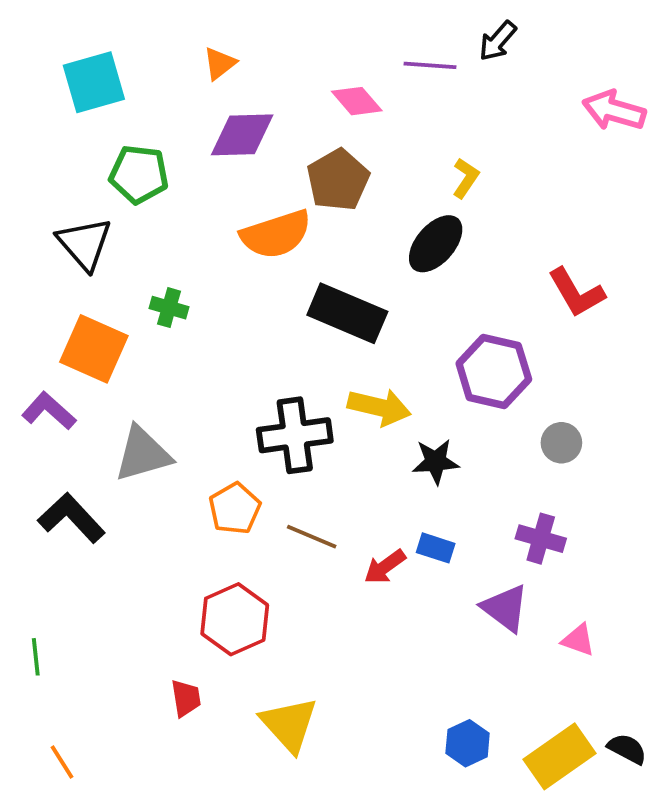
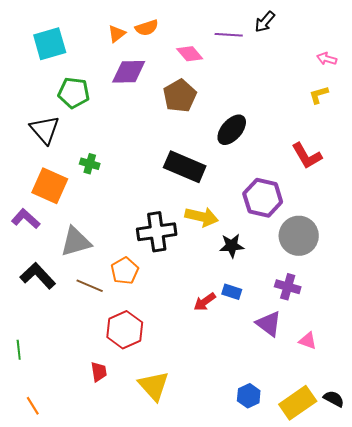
pink arrow: (614, 110) -> (327, 59), size x0.6
yellow L-shape: (466, 178) -> (319, 95), moved, turned -140
orange semicircle: (276, 234) -> (147, 28), moved, size x0.6
gray circle: (561, 443) -> (299, 236), size x1.8
brown line: (312, 537) -> (90, 286), moved

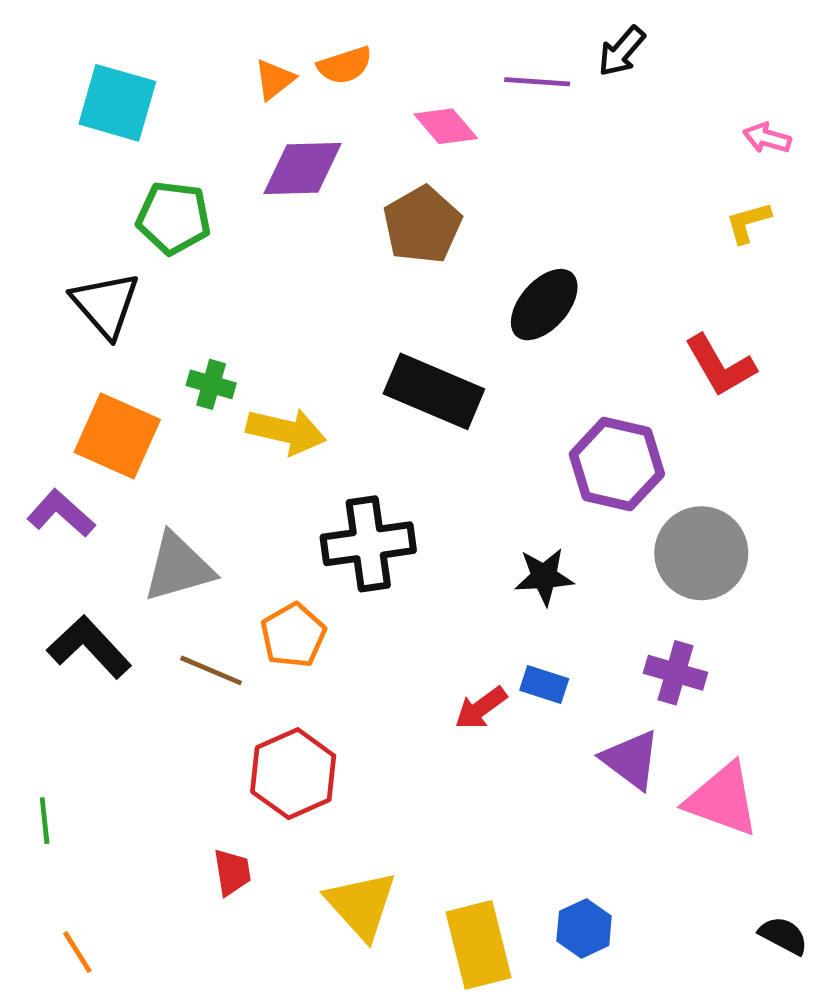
cyan square: (50, 44) -> (117, 103), turned 32
yellow arrow: (202, 217) -> (286, 431), moved
pink triangle: (308, 341) -> (722, 799), size x1.8
yellow rectangle: (298, 403) -> (478, 945), moved, turned -69

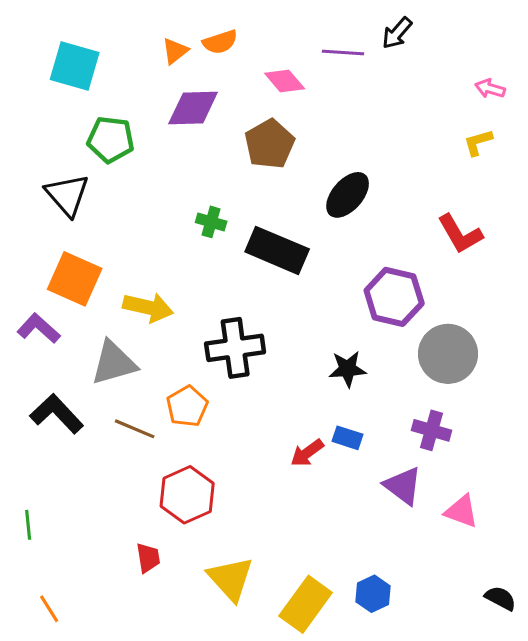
green cross: (211, 384) -> (211, 222), moved
yellow arrow: (286, 431) -> (148, 307), moved
pink triangle: (722, 799) -> (461, 511), size x0.7
yellow rectangle: (478, 945) -> (306, 604), turned 50

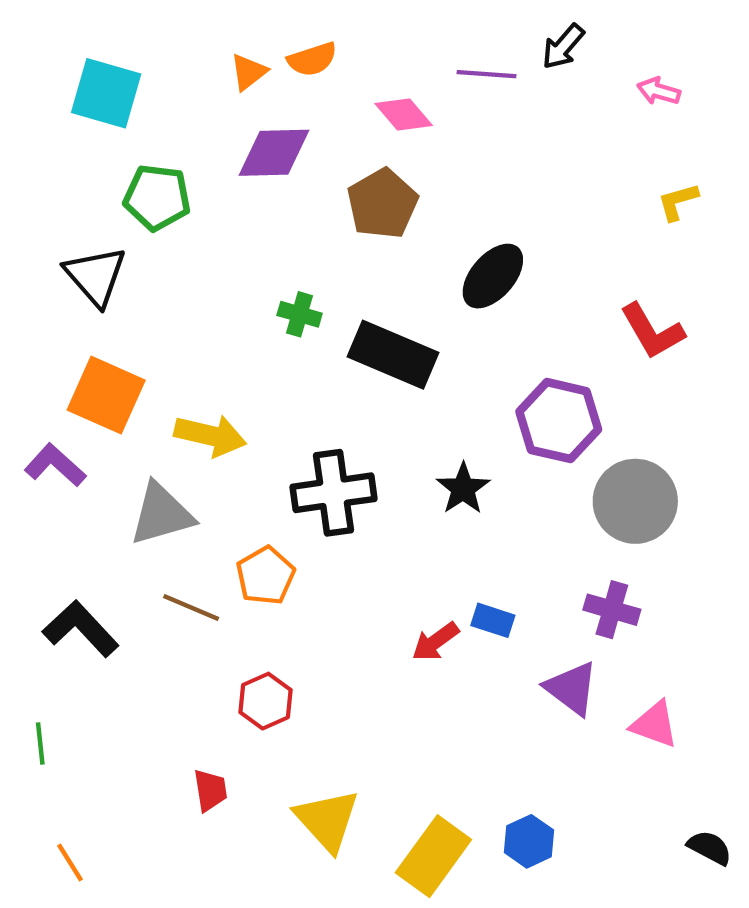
pink arrow: (490, 88) -> (659, 91), moved
black star: (348, 369) -> (463, 489), moved, turned -30
black L-shape: (57, 414) -> (81, 629), moved
red hexagon: (187, 495) -> (266, 701), size x0.7

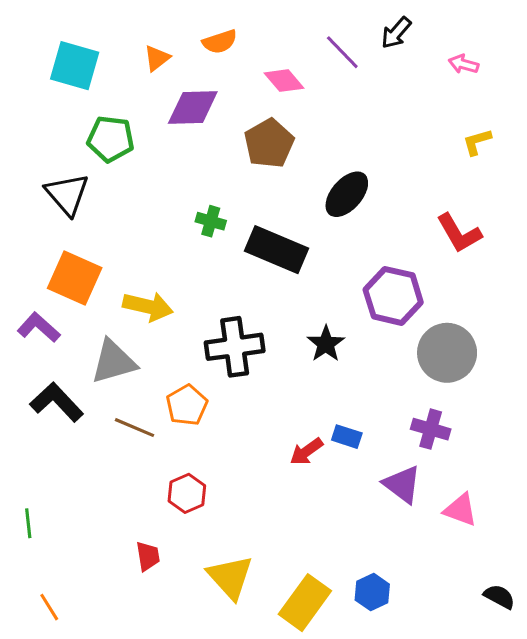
orange triangle: (249, 72) -> (157, 58), moved
purple line: (487, 74) -> (342, 52), turned 42
black L-shape: (81, 629) -> (57, 402), moved

